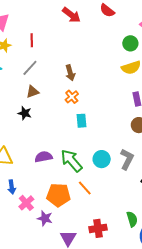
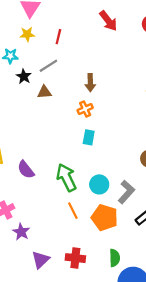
black star: (25, 113) -> (24, 76), moved
purple semicircle: (44, 157) -> (26, 170), moved, turned -132
orange pentagon: (58, 195) -> (105, 218), moved

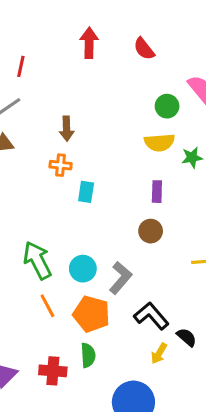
red arrow: (108, 21) -> (89, 43), turned -140
orange cross: (85, 109) -> (61, 165), turned 32
cyan rectangle: (89, 137) -> (86, 192), moved
green semicircle: (115, 258) -> (88, 355), moved

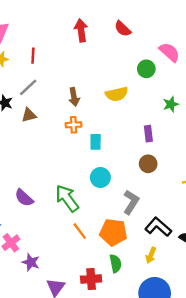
yellow semicircle: (159, 142) -> (117, 94), moved
cyan circle: (83, 269) -> (100, 177), moved
yellow arrow: (159, 353) -> (151, 255), moved

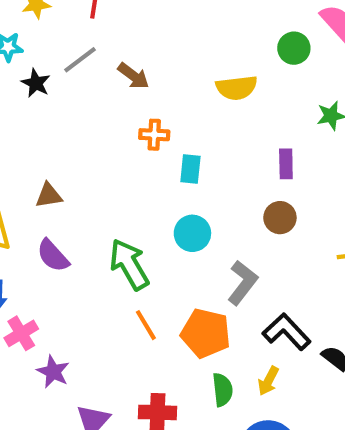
brown arrow: (74, 97) -> (133, 76), moved, turned -48
brown triangle: (29, 115) -> (49, 195), moved
green semicircle: (115, 263) -> (222, 390), moved

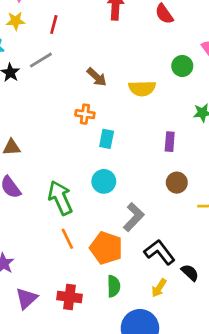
brown arrow: (133, 76) -> (97, 77), moved
brown circle: (280, 218) -> (177, 183), moved
yellow arrow: (268, 381) -> (159, 288), moved

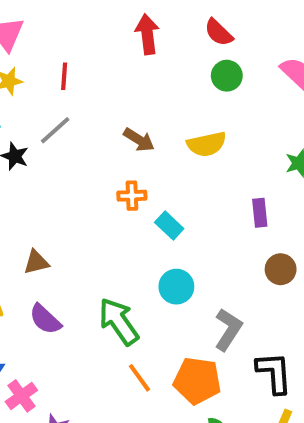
green circle: (182, 66) -> (227, 76), moved
cyan rectangle: (107, 139) -> (169, 225), turned -48
black L-shape: (159, 252) -> (274, 373), turned 44

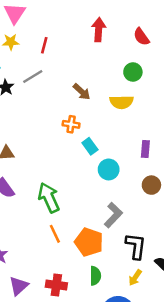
green circle: (227, 76) -> (133, 72), moved
cyan circle: (176, 287) -> (109, 169), moved

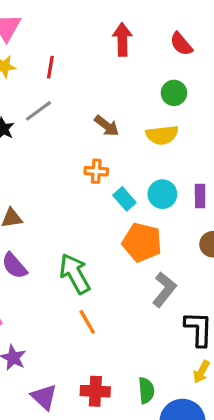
cyan circle: (109, 169) -> (162, 194), moved
orange pentagon: (89, 242) -> (142, 242), moved
green semicircle: (95, 276) -> (146, 390), moved
purple triangle: (19, 286) -> (44, 397), turned -30

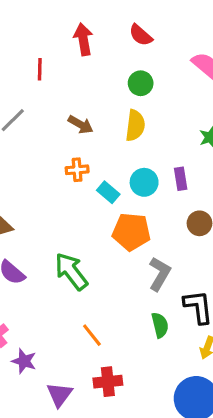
red line: (50, 67) -> (40, 69), moved
yellow semicircle: (162, 135) -> (135, 125), turned -68
orange line: (87, 322) -> (92, 335), moved
green semicircle: (146, 390) -> (160, 325), moved
purple triangle: (44, 397) -> (59, 394), turned 32

